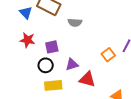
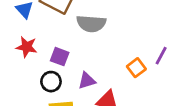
gray semicircle: (75, 23) -> (91, 24), size x1.5
purple square: (52, 47) -> (60, 57), turned 32

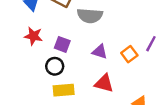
purple triangle: (87, 81) -> (100, 52), moved, turned 35

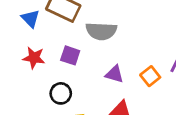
purple square: (62, 44) -> (70, 55), moved

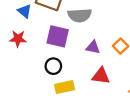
purple square: (70, 55) -> (58, 36), size x1.5
red star: (34, 58) -> (18, 39), moved

